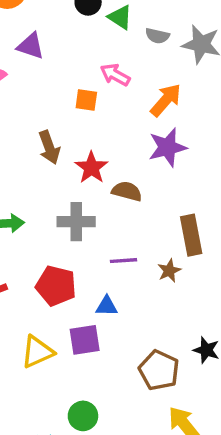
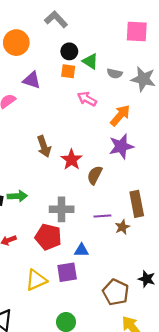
orange square: (86, 100) -> (68, 71), moved
brown semicircle: (127, 191) -> (95, 175), turned -78
gray cross: (76, 222) -> (62, 209), moved
purple line: (124, 261) -> (102, 216), moved

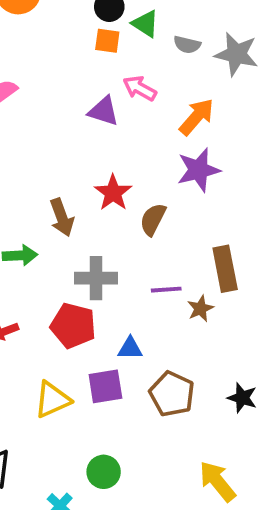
purple triangle: (32, 80) -> (104, 111), moved
brown arrow: (44, 146) -> (62, 217), moved
brown pentagon: (116, 292) -> (172, 394), moved

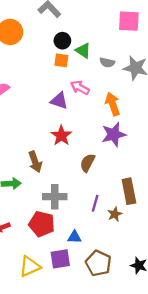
orange arrow: (197, 117) -> (113, 104), turned -60
red star: (113, 193) -> (61, 136), moved
purple line: (166, 290) -> (95, 203), turned -70

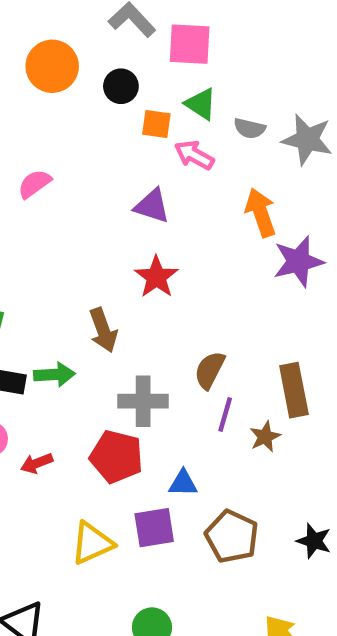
pink square: (129, 21) -> (190, 44), moved
black circle: (62, 41) -> (121, 86), moved
pink arrow: (80, 88) -> (194, 155), moved
purple star: (114, 134) -> (298, 261), moved
brown semicircle: (88, 163) -> (210, 370), moved

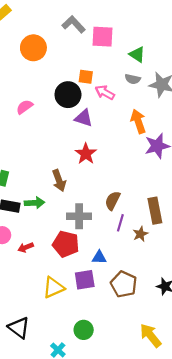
black circle: (121, 86) -> (68, 95), moved, size x1.5
green triangle: (201, 104) -> (137, 54), moved

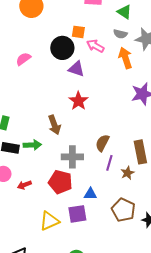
orange arrow: (138, 121) -> (125, 58), moved
brown pentagon: (124, 284) -> (123, 210), moved

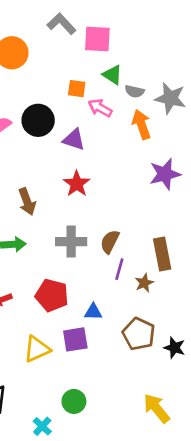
green triangle: (124, 12) -> (112, 75), moved
black circle: (62, 48) -> (38, 120), moved
brown arrow: (54, 125) -> (27, 202), moved
gray cross: (72, 157) -> (71, 242), moved

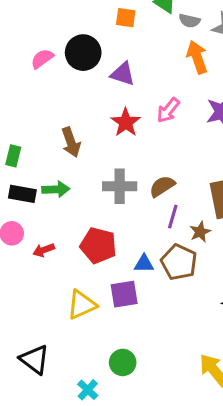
pink arrow: (100, 108) -> (168, 110), moved, turned -80
brown semicircle: (110, 242) -> (162, 186), turned 30
brown pentagon: (139, 334) -> (179, 262), moved

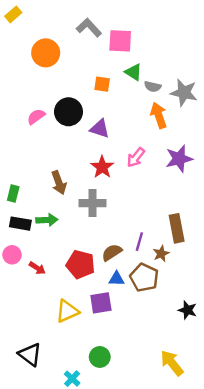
gray cross: (120, 186) -> (93, 203), moved
brown semicircle: (162, 186) -> (112, 252), moved
red arrow: (44, 250) -> (37, 268), turned -126

